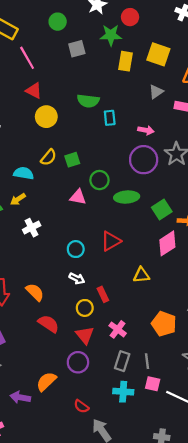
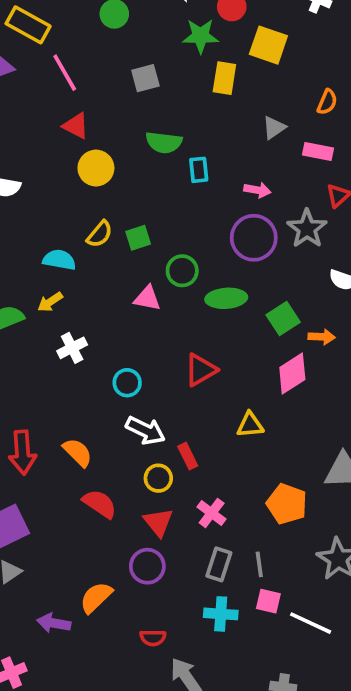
gray square: (77, 49) -> (145, 78), moved
yellow square: (158, 54) -> (268, 45), moved
cyan circle: (76, 249) -> (127, 383), moved
white arrow: (77, 278) -> (145, 430), size x1.5
red semicircle: (81, 406) -> (153, 638), turned -35

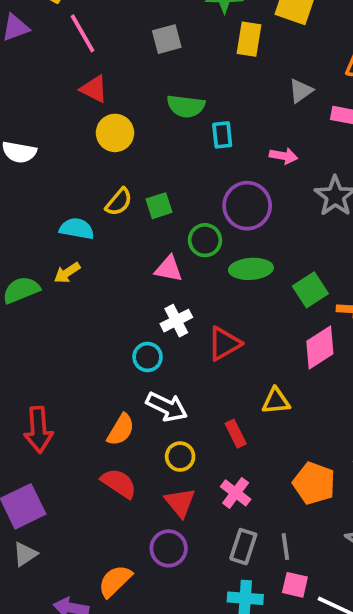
purple circle: (254, 238) -> (247, 206), moved
white cross: (72, 348) -> (176, 321), moved
orange semicircle: (78, 452) -> (121, 430), moved, turned 76
red rectangle: (188, 456) -> (236, 434), moved

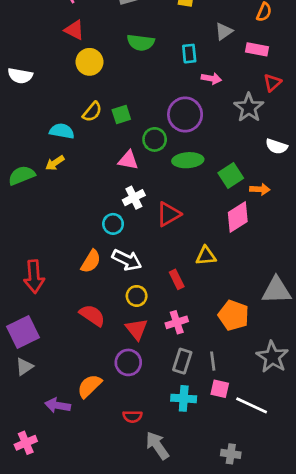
cyan rectangle: (222, 135) -> (189, 54), moved
orange semicircle: (121, 430) -> (91, 261), moved
pink cross: (236, 493) -> (177, 322), turned 35

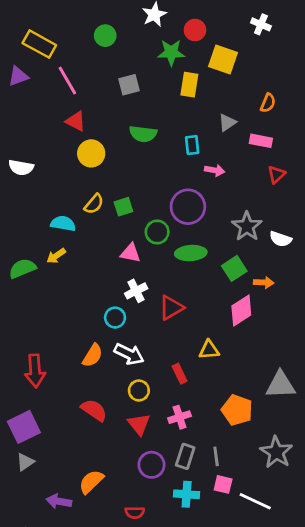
gray star: (249, 108) -> (247, 226), moved
purple circle: (128, 362) -> (151, 465), moved

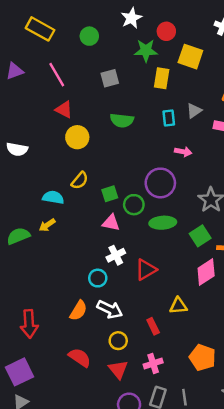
yellow rectangle: (39, 44) -> (40, 29), moved
cyan rectangle: (192, 145) -> (169, 118), moved
green square: (123, 207) -> (110, 194), moved

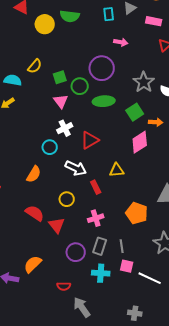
yellow circle: (77, 137) -> (45, 24), moved
pink triangle: (111, 223) -> (61, 101), turned 42
white arrow: (110, 309) -> (76, 168), moved
red triangle: (118, 370) -> (57, 225), moved

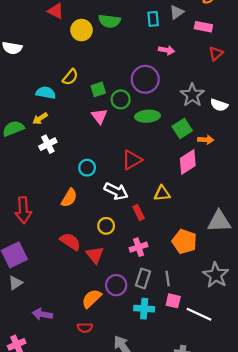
white cross: (65, 128) -> (48, 144), moved
orange semicircle: (33, 264) -> (92, 299), moved
red semicircle: (64, 286) -> (85, 328), moved

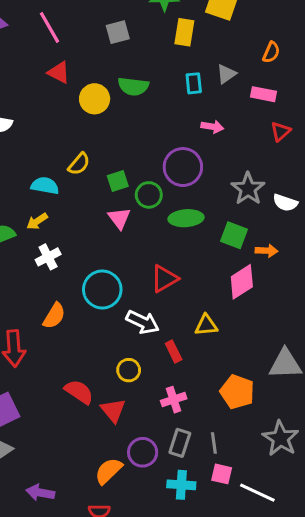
green square: (182, 129) -> (234, 235), turned -36
cyan circle: (87, 168) -> (102, 289), size x1.6
orange semicircle: (69, 198) -> (54, 316), moved

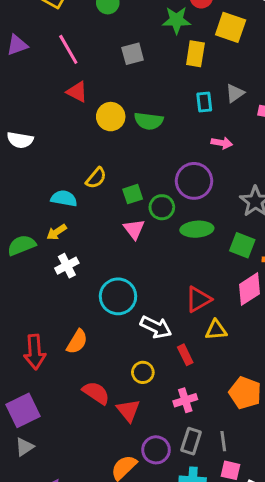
green semicircle: (133, 86) -> (149, 121), moved
red triangle: (164, 279) -> (198, 299), moved
orange semicircle: (54, 316) -> (77, 342), moved

